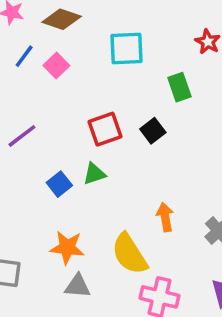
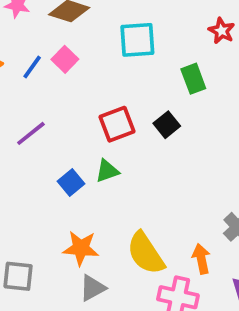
blue line: (24, 56) -> (32, 67), moved
orange arrow: (165, 217) -> (201, 259), moved
gray triangle: (78, 286) -> (93, 288), turned -32

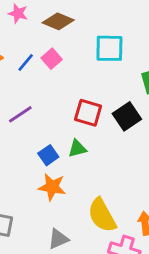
red square: (117, 124) -> (88, 113), turned 32
black square: (167, 125) -> (127, 116), size x1.4
orange star: (81, 248) -> (52, 187), moved

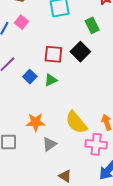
blue square: (48, 155) -> (30, 77), moved
orange star: (52, 187) -> (36, 122), moved

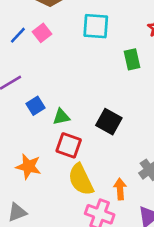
black square: (80, 52) -> (109, 122), moved, turned -30
red square: (53, 54) -> (69, 145), moved
gray triangle: (50, 144) -> (17, 212), moved

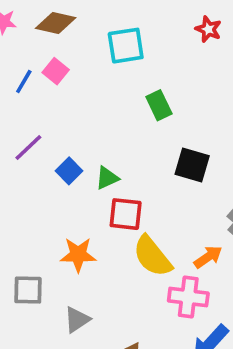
green rectangle: (132, 59) -> (159, 105), moved
black square: (109, 122) -> (192, 165), moved
orange arrow: (120, 189) -> (208, 257), turned 72

